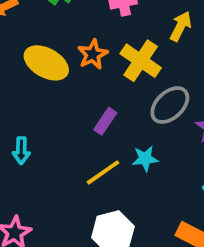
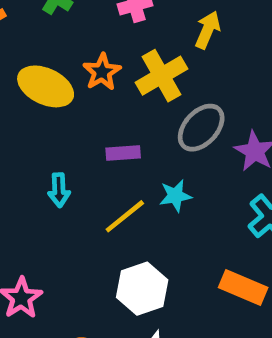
yellow cross: (141, 61) -> (161, 76), turned 30
purple rectangle: (105, 121) -> (123, 153), turned 56
cyan arrow: (21, 151) -> (59, 190), moved

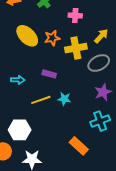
gray ellipse: (201, 128) -> (99, 63), moved
cyan arrow: (59, 190) -> (18, 80), turned -104
white hexagon: (142, 289) -> (20, 130), moved

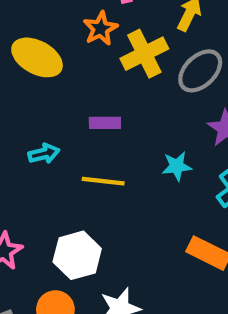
orange star: (52, 38) -> (100, 29), moved
cyan star: (64, 99) -> (177, 166), moved
yellow line: (41, 100) -> (103, 181), turned 42

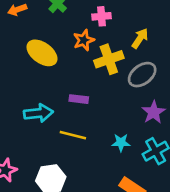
cyan arrow: (44, 154) -> (38, 113), size x1.5
cyan star: (177, 166) -> (121, 143), moved

